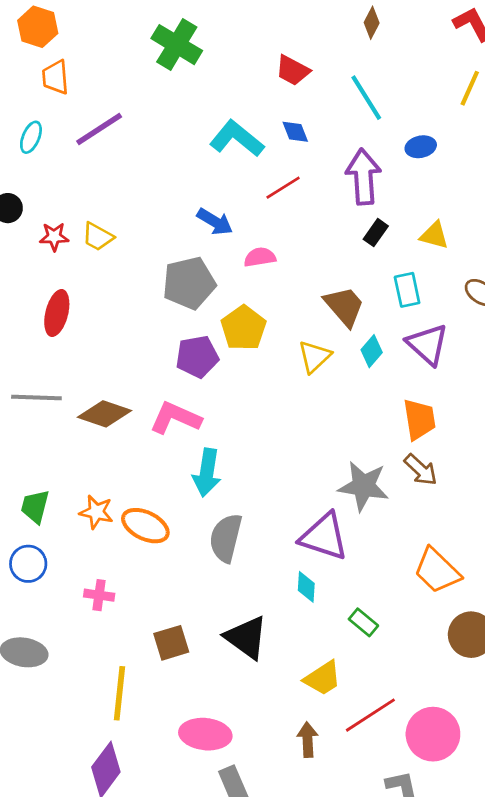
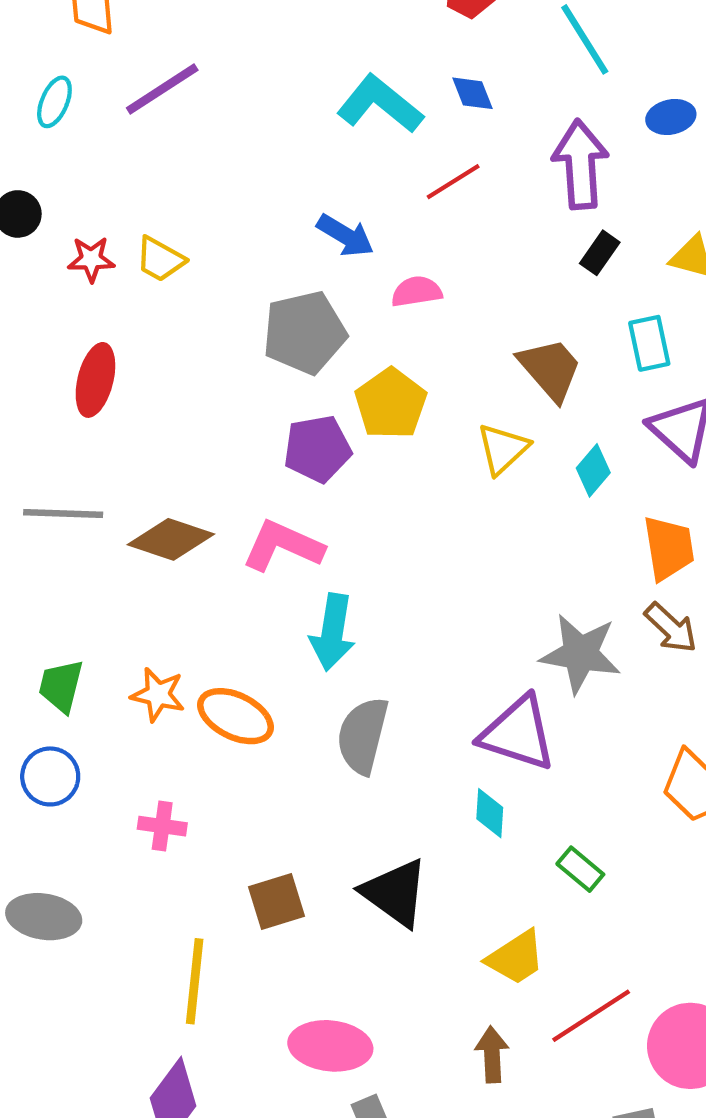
cyan diamond: (372, 351) -> (593, 470), moved

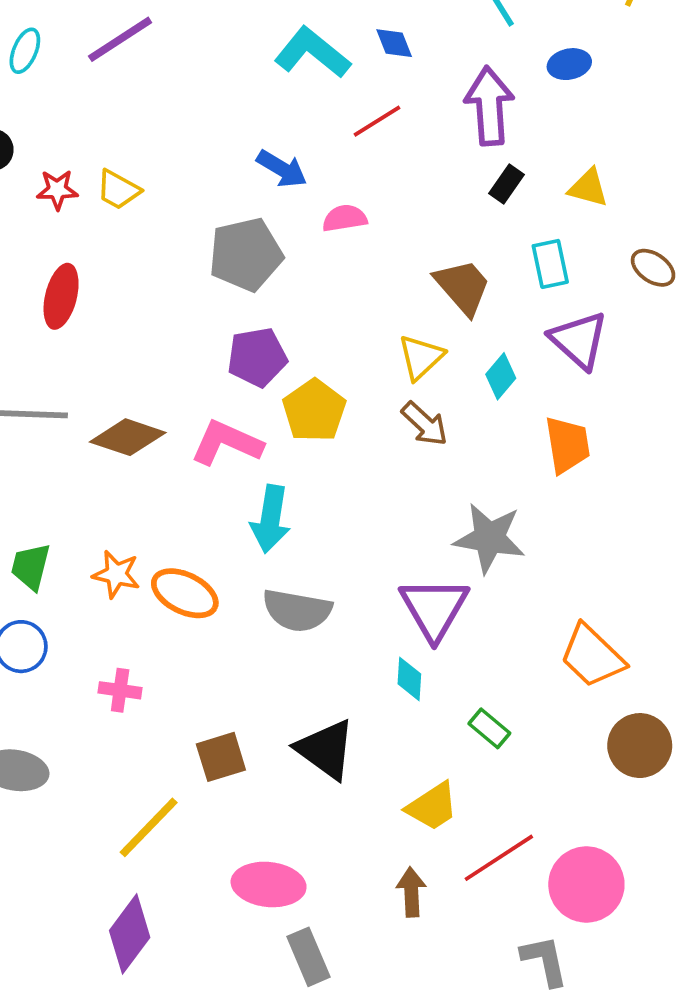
yellow pentagon: (391, 404) -> (314, 411), moved
brown arrow: (671, 628) -> (425, 424), moved
purple triangle: (518, 733) -> (434, 608), turned 42
gray semicircle: (363, 736) -> (297, 610), turned -94
yellow line: (195, 981) -> (149, 827), turned 38

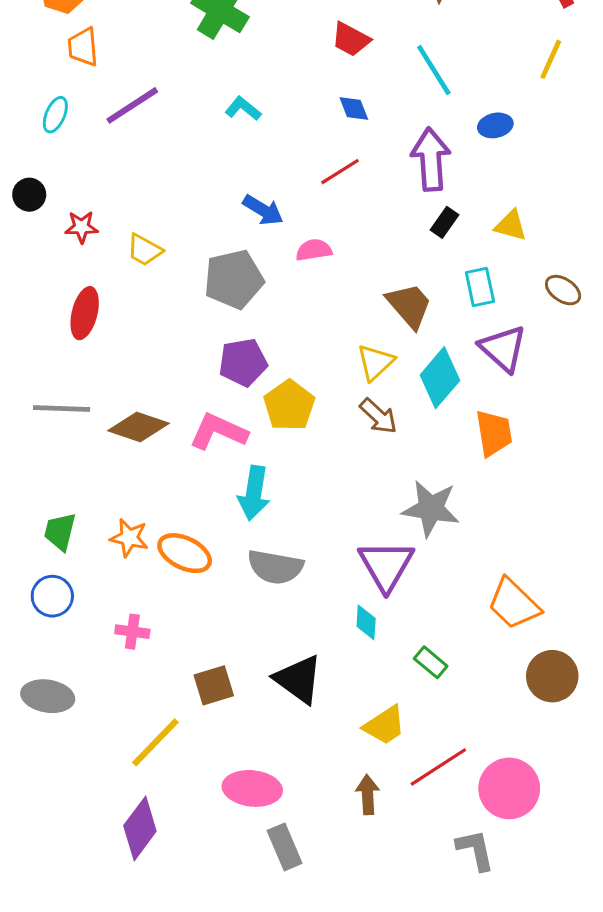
cyan L-shape: (312, 53) -> (243, 109), moved, size x0.6
yellow trapezoid: (118, 190) -> (145, 250), moved
cyan diamond: (501, 376) -> (440, 378), size x1.6

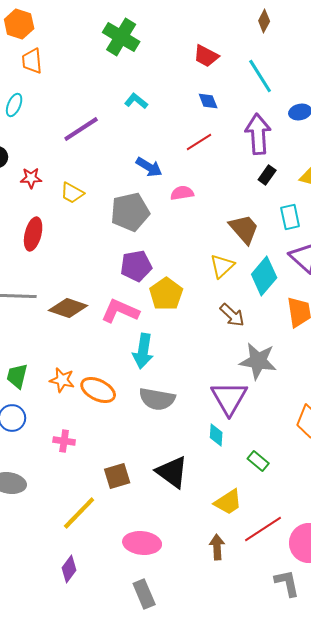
purple line: (132, 105) -> (81, 129), moved
brown arrow: (378, 416) -> (232, 315), moved
purple diamond: (140, 828) -> (69, 569), size x0.7
gray rectangle: (285, 847) -> (144, 594), moved

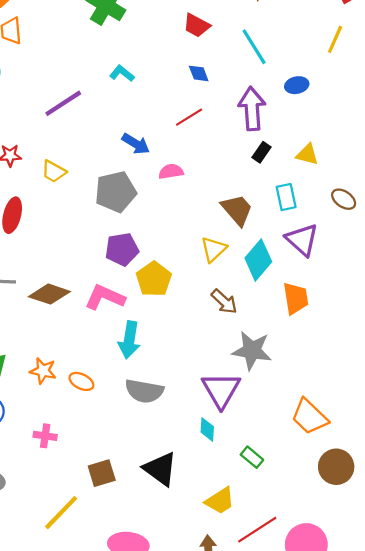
orange ellipse: (98, 390) -> (81, 381), size x0.7

